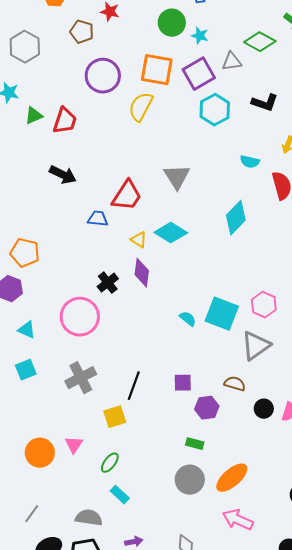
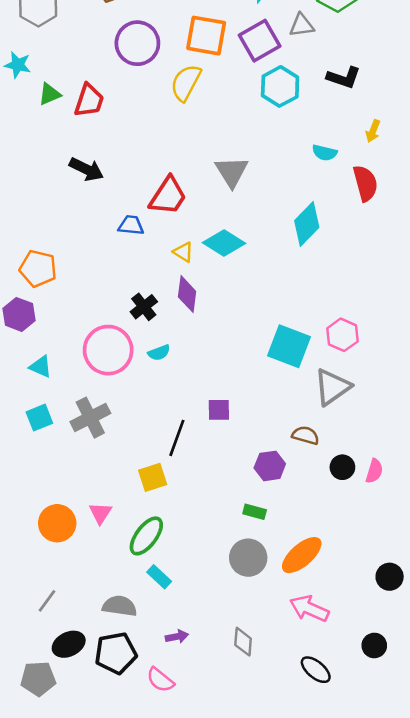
cyan semicircle: (188, 319) -> (159, 353), moved, turned 120
gray cross: (81, 378) -> (90, 418), moved
purple square: (183, 383) -> (219, 410), moved
green ellipse: (110, 463) -> (146, 536), size x1.5

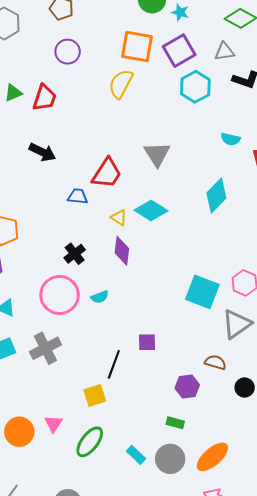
gray triangle: (302, 25) -> (224, 52), moved
purple circle: (137, 43) -> (68, 52), moved, size x0.7
black cross: (144, 307) -> (75, 254), moved
cyan rectangle: (159, 577) -> (136, 455), moved

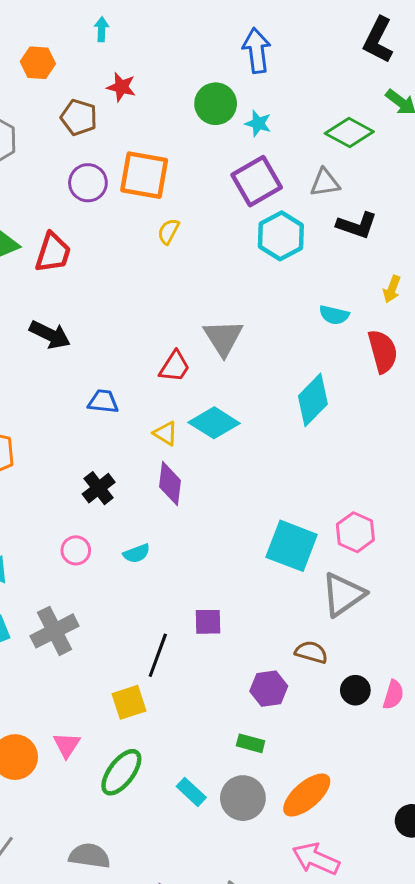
orange square: (137, 47) -> (144, 175), moved
yellow semicircle: (121, 84) -> (168, 231), size x0.6
red trapezoid: (107, 173) -> (175, 367), moved, size x0.7
pink circle: (60, 295) -> (76, 550), size x0.5

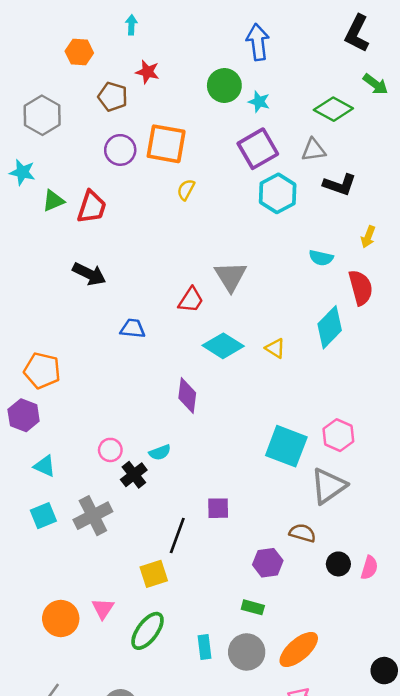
cyan diamond: (313, 400) -> (330, 327), moved
yellow triangle: (165, 433) -> (275, 348), moved
black cross: (99, 488) -> (134, 475), moved
cyan rectangle: (191, 792) -> (205, 647), turned 40

